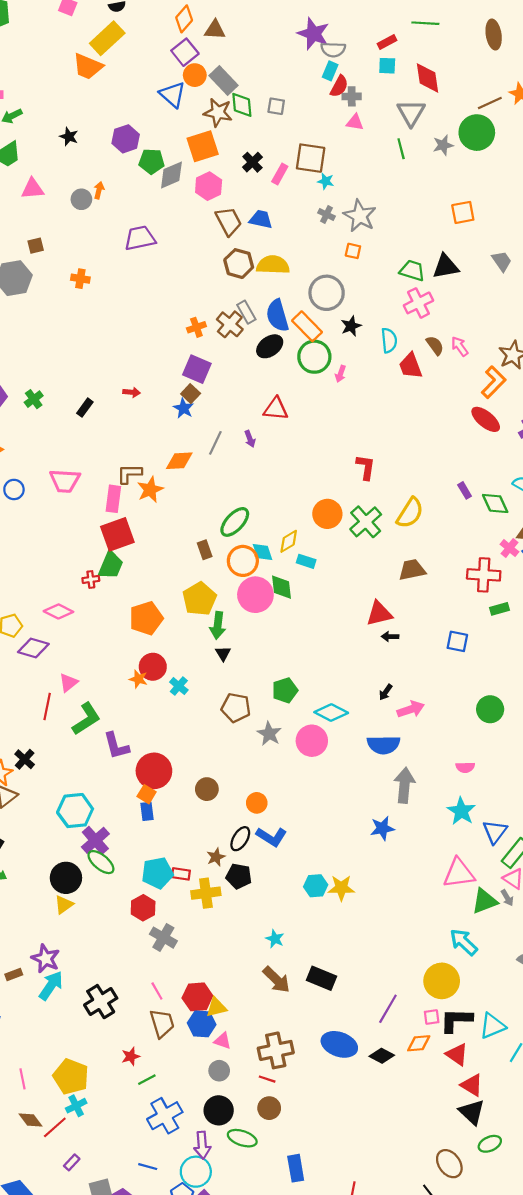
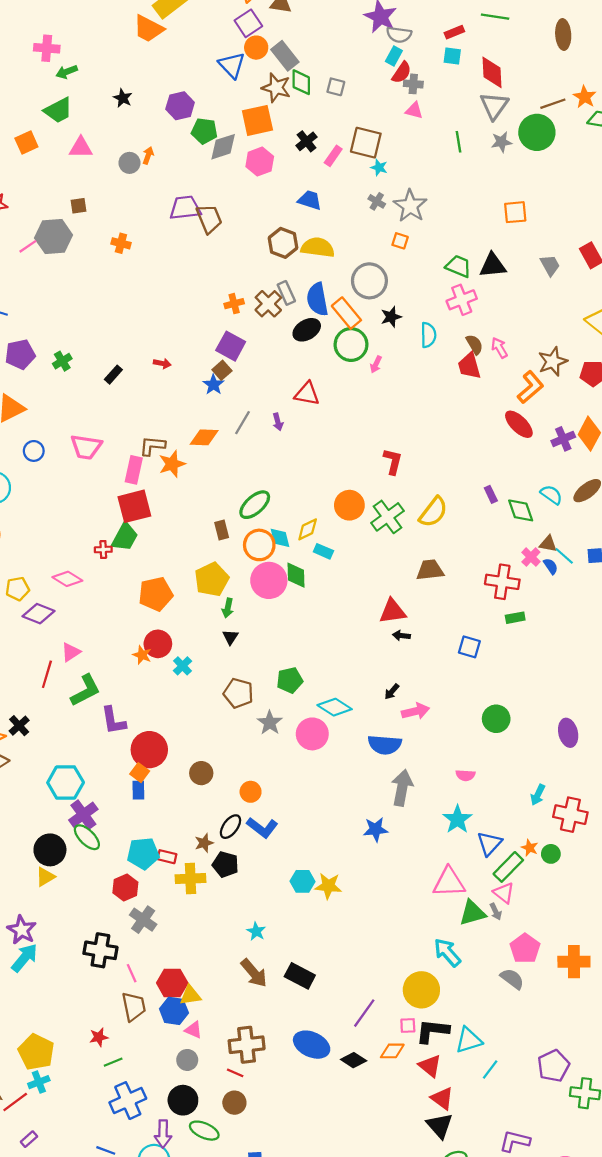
gray triangle: (411, 113) -> (494, 106), moved
brown trapezoid: (229, 221) -> (209, 219), moved
red trapezoid: (411, 366) -> (469, 366), moved
green arrow: (218, 625) -> (228, 608), size x0.7
black cross: (101, 1002) -> (100, 950), moved, turned 36

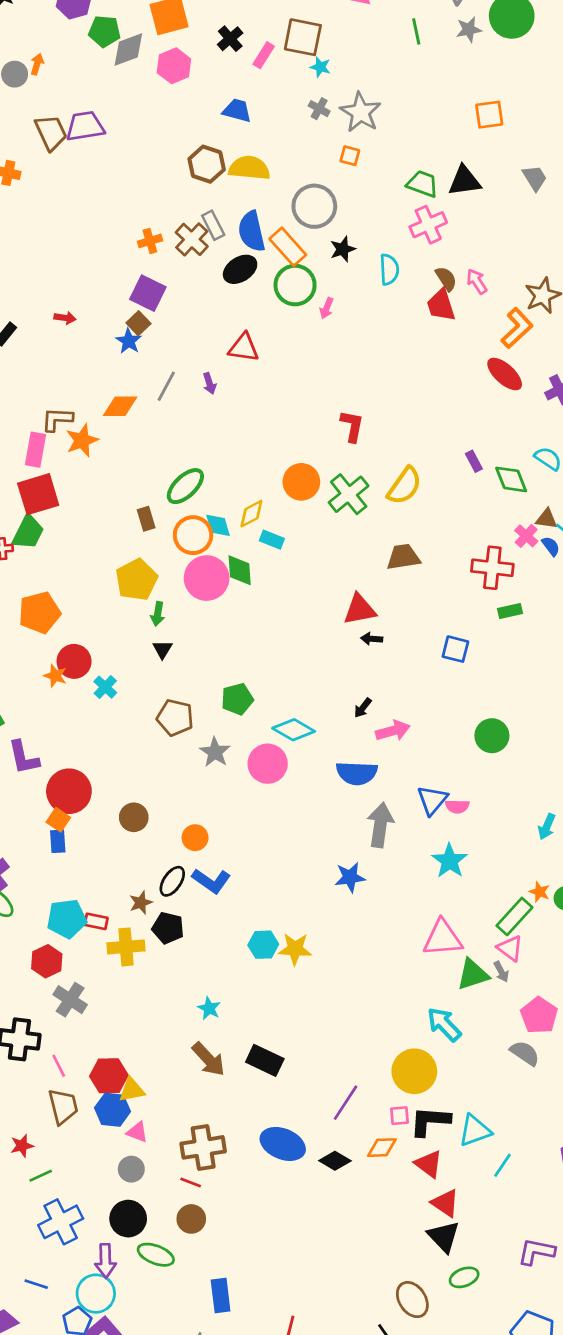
brown trapezoid: (209, 219) -> (51, 133), moved
orange pentagon: (156, 594) -> (40, 613), moved
blue triangle: (489, 843) -> (432, 800), moved

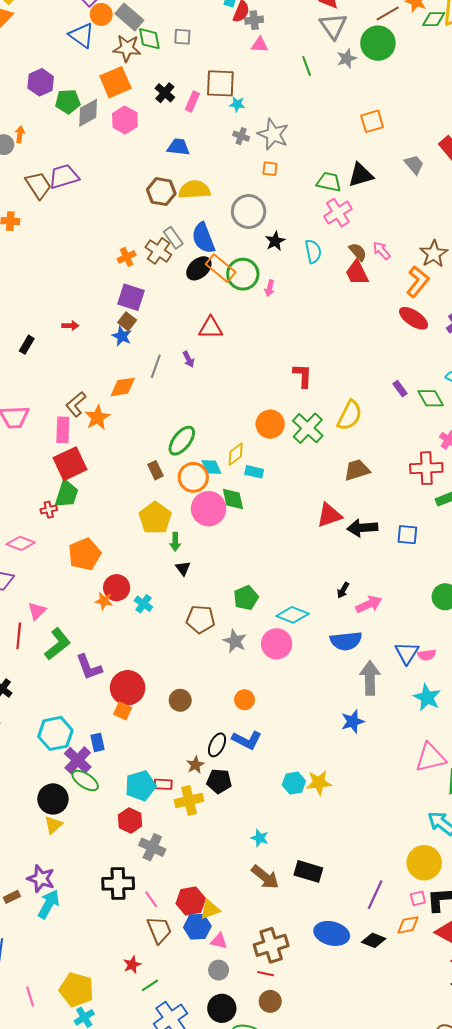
orange rectangle: (288, 247) -> (221, 268), moved
brown L-shape: (57, 419) -> (76, 404), turned -35
black arrow: (372, 639) -> (362, 528), moved, size x1.8
orange circle: (195, 838) -> (245, 700), moved
blue rectangle: (58, 841) -> (97, 742), moved

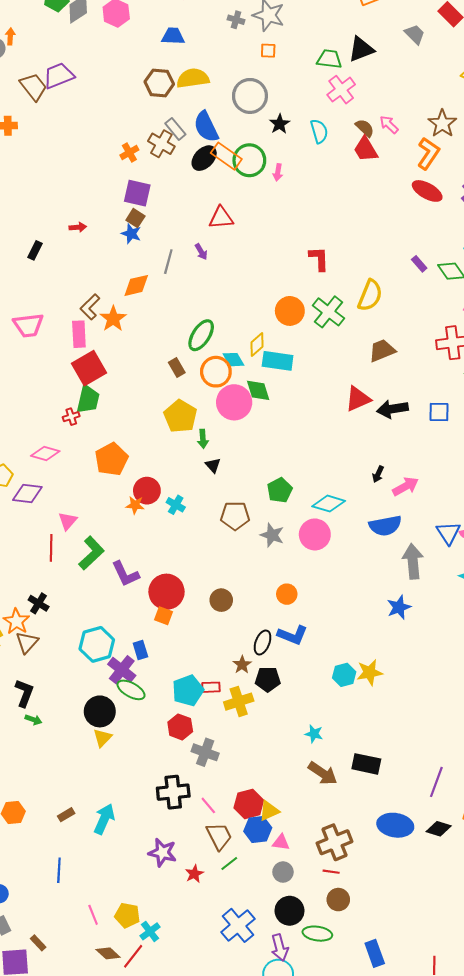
cyan rectangle: (254, 472) -> (278, 361), size x1.6
purple star: (41, 879) -> (162, 853), moved
green line: (150, 985) -> (229, 863), moved
yellow pentagon: (76, 990) -> (127, 915), moved, size x0.7

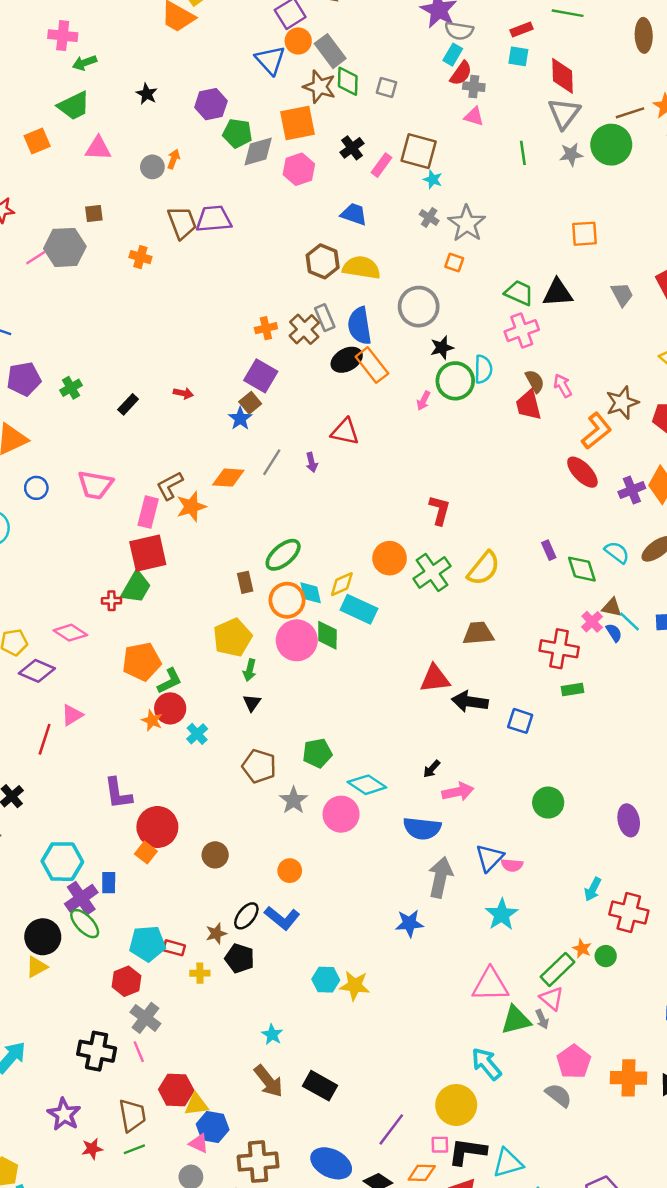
green circle: (249, 160) -> (455, 381), moved
green L-shape: (91, 553) -> (170, 681), moved, size x0.7
yellow cross: (239, 702) -> (200, 973), size x0.6
pink line: (208, 805) -> (139, 1052), moved
blue hexagon: (258, 830) -> (213, 1127), moved

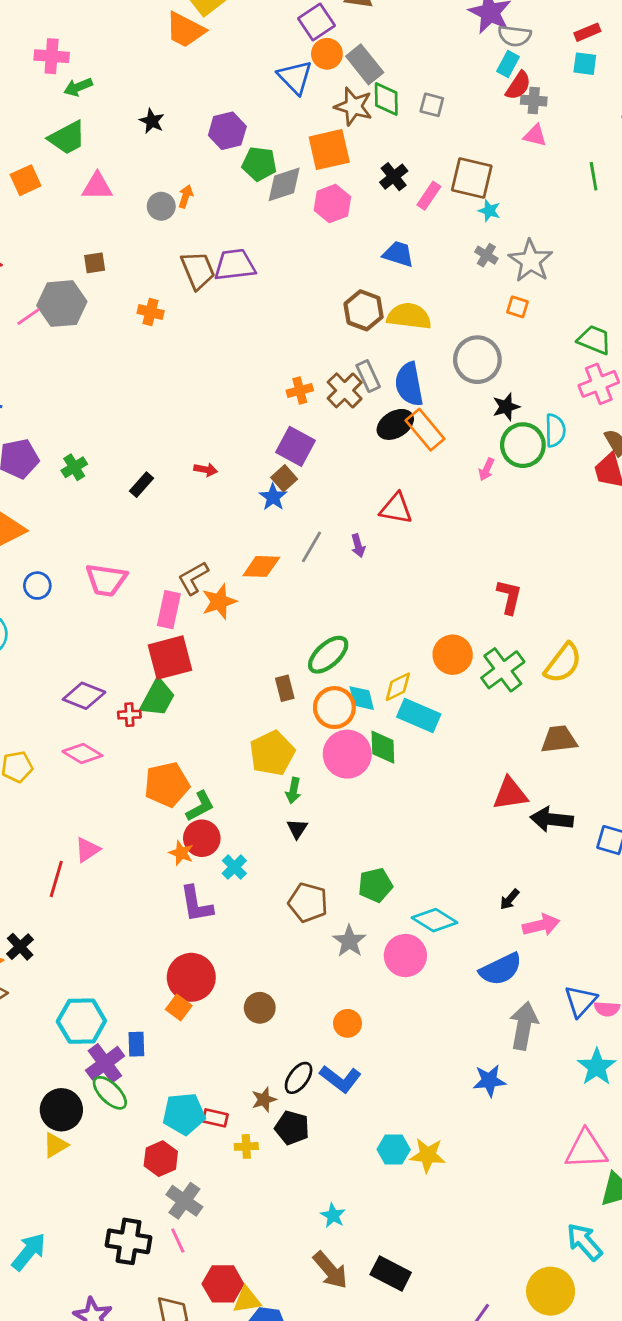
purple diamond: (37, 671) -> (84, 696), moved
purple L-shape: (118, 793) -> (196, 904), moved
blue semicircle: (422, 828) -> (501, 969), turned -30

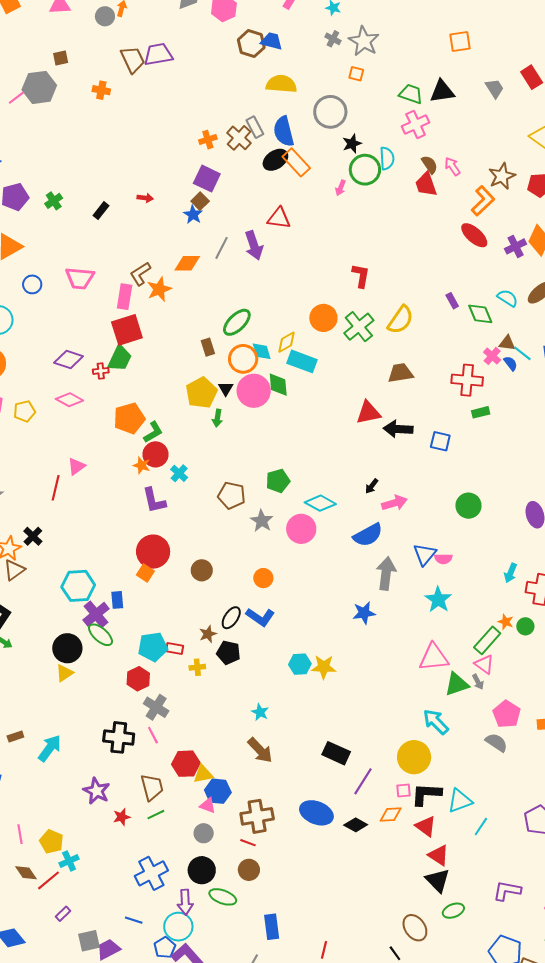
brown hexagon: (364, 310) -> (251, 44), moved
purple arrow: (358, 546) -> (254, 245), size x1.8
black triangle: (297, 829) -> (226, 389), moved
black rectangle: (391, 1274) -> (336, 753), moved

